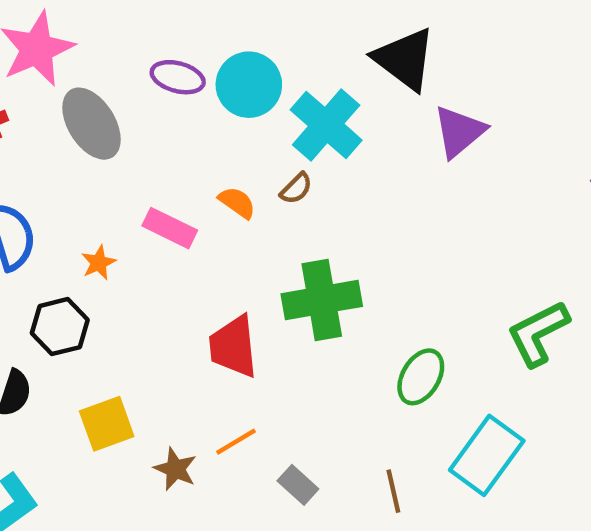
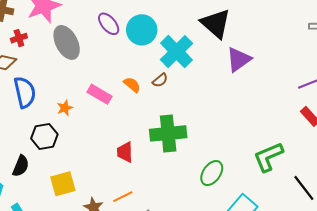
purple ellipse: (178, 77) -> (109, 24), turned 30
red trapezoid: (233, 347) -> (125, 152), size x0.7

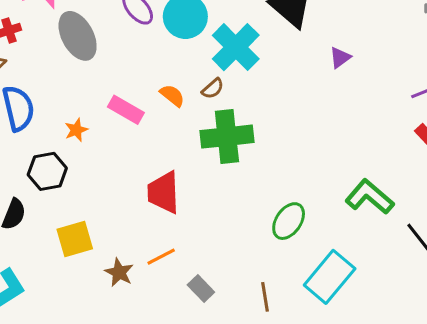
purple triangle: (239, 59) -> (340, 57), moved, size x0.6
green cross: (168, 133) -> (227, 137), moved
red trapezoid: (125, 152) -> (163, 192), size x1.4
green L-shape: (268, 157) -> (370, 197), turned 64

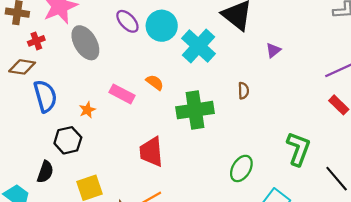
brown semicircle: (213, 89) -> (243, 91), moved, turned -49
green L-shape: (370, 197) -> (298, 149), turned 72

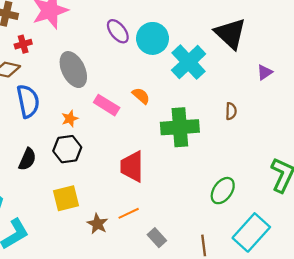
gray ellipse: (85, 43) -> (73, 70), moved
black hexagon: (68, 140) -> (67, 149), moved
black semicircle: (45, 172) -> (27, 159), moved

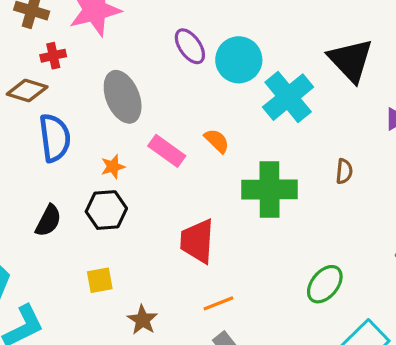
yellow square: (66, 198) -> (100, 280), size x0.7
orange line: (129, 213) -> (218, 303), moved

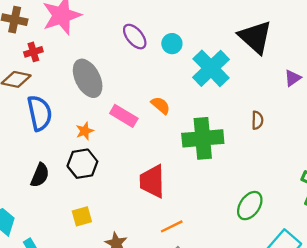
cyan circle: (239, 60) -> (172, 44), size x0.6

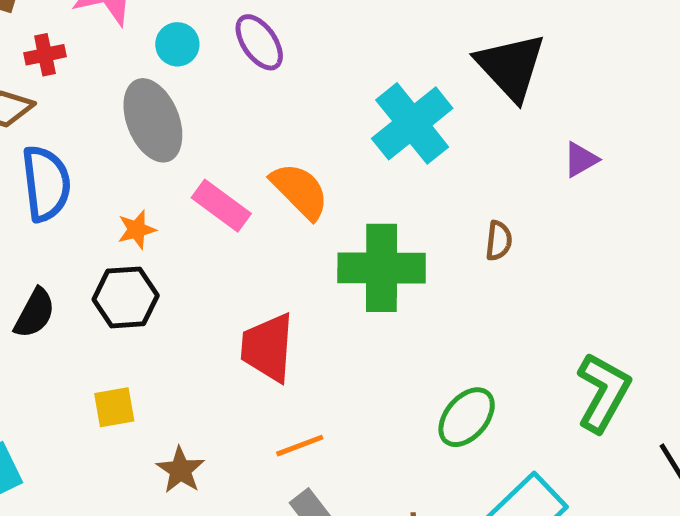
cyan circle: (172, 44) -> (177, 44), moved
orange semicircle: (161, 105) -> (300, 191), size x1.5

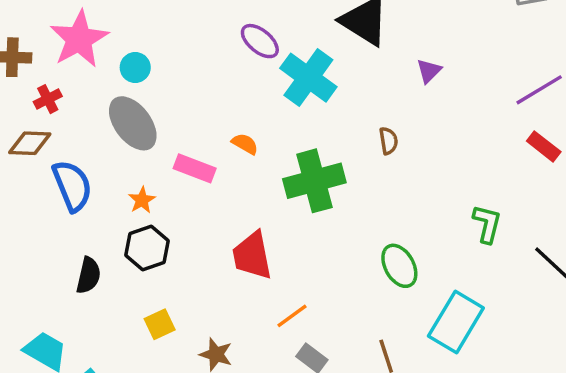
purple ellipse: (259, 42) -> (260, 41), moved
orange semicircle: (300, 191) -> (245, 144), size x0.6
green L-shape: (603, 392) -> (487, 224), size x0.7
green ellipse: (467, 417) -> (399, 266), turned -54

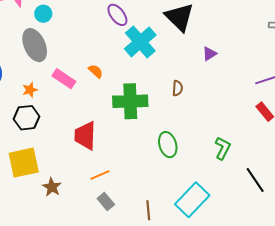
green ellipse: (399, 266) -> (168, 145), moved
yellow square: (160, 324) -> (24, 163), size x1.8

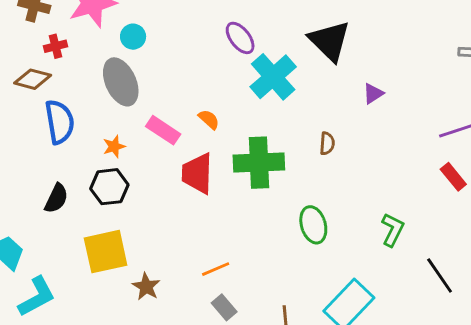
red trapezoid: (85, 136) -> (197, 173), moved

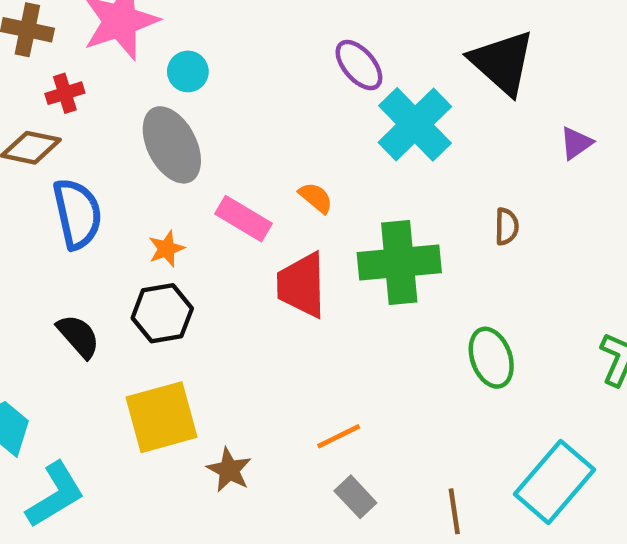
black semicircle: (56, 198) -> (78, 336), turned -64

